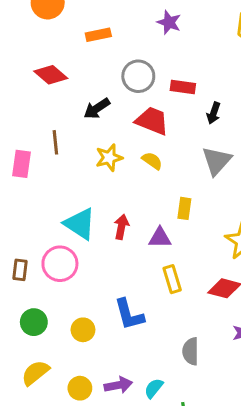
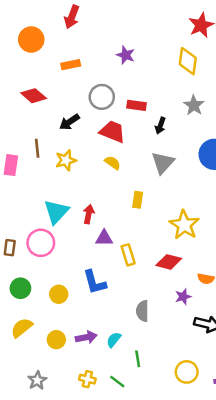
yellow star: (109, 158) -> (66, 160), moved
cyan triangle: (80, 224) -> (56, 212), turned 40
purple triangle: (160, 238) -> (104, 238), moved

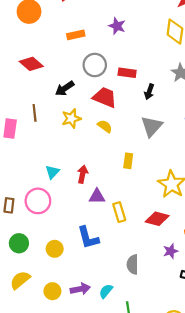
orange rectangle: (71, 65) -> (76, 35), moved
yellow star: (66, 160) -> (71, 118), moved
cyan triangle: (56, 212) -> (52, 172), size x0.6

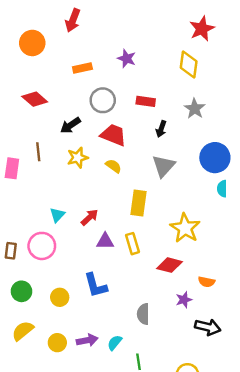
red rectangle: (127, 73) -> (146, 101), moved
yellow rectangle: (128, 161) -> (139, 203), size x1.5
red arrow: (82, 174) -> (90, 217), turned 36
yellow rectangle: (119, 212) -> (133, 244), moved

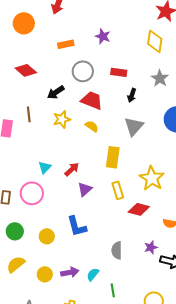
purple triangle: (105, 241) -> (85, 189), turned -42
yellow rectangle: (133, 244) -> (118, 190), moved
purple star: (184, 300) -> (151, 247), moved

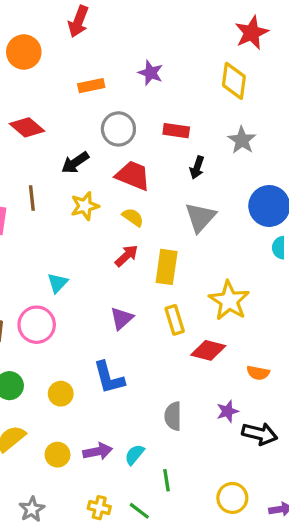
red arrow: (72, 169) -> (126, 256), moved

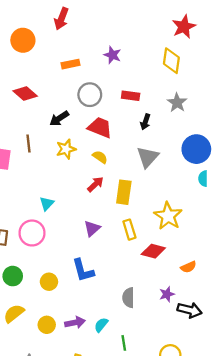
orange semicircle: (258, 373) -> (188, 267), turned -35

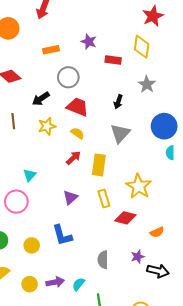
red rectangle: (131, 96) -> (113, 60), moved

